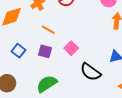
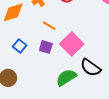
pink square: (71, 48) -> (72, 44), size x1.6
green semicircle: (47, 84) -> (66, 77), moved

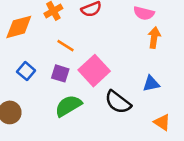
green semicircle: (66, 77) -> (68, 106), moved

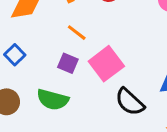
blue square: (26, 71) -> (15, 55), moved
green semicircle: (68, 106) -> (53, 100), moved, turned -140

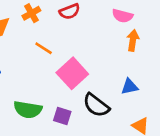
purple square: (68, 63) -> (62, 116), moved

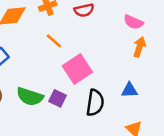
black semicircle: (96, 105) -> (95, 103), turned -128
purple square: (62, 116) -> (57, 98), moved

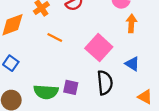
pink square: (77, 69) -> (99, 48), moved
blue triangle: (129, 90) -> (132, 64), turned 49

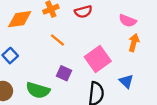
purple square: (71, 87) -> (64, 73), moved

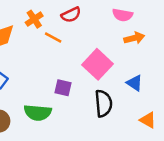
orange line: (57, 40) -> (53, 37), moved
orange arrow: (134, 43) -> (134, 38), turned 72

